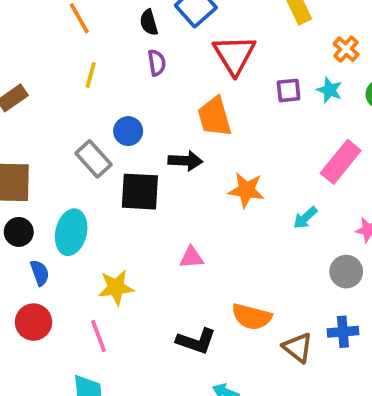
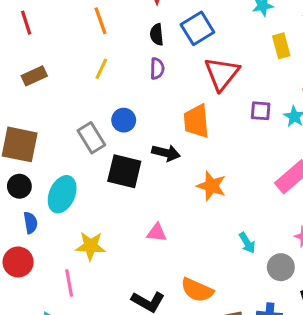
cyan arrow: (305, 218) -> (247, 243), moved, turned -90

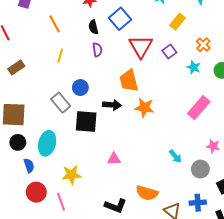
yellow rectangle: (281, 46) -> (178, 22), turned 63
purple square: (261, 111) -> (169, 51), moved, turned -32
orange star: (211, 186) -> (144, 108), moved
red circle: (18, 262) -> (36, 192), moved

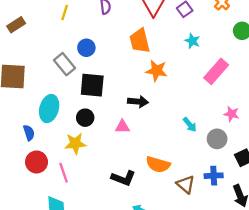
cyan star: (194, 67) -> (192, 41), moved
black arrow: (112, 105) -> (138, 102), moved
black circle: (18, 142) -> (85, 118), moved

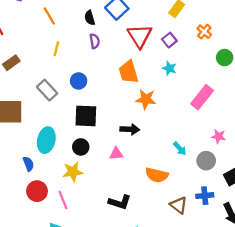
cyan star: (192, 41) -> (169, 68), moved
gray rectangle: (65, 64) -> (47, 90), moved
orange semicircle: (158, 164) -> (157, 175), moved

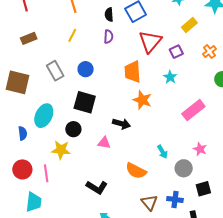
red circle: (37, 191) -> (22, 169), moved

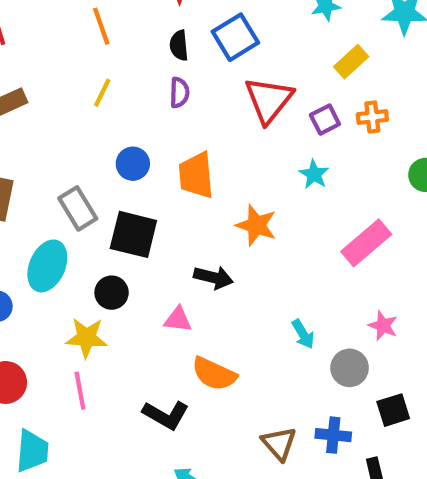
orange cross: (209, 52) -> (372, 117), moved, turned 32
gray rectangle: (55, 71) -> (78, 208), moved
orange trapezoid: (133, 72) -> (196, 175), moved
orange semicircle: (136, 171) -> (214, 374), moved
pink line: (46, 173) -> (80, 391), moved

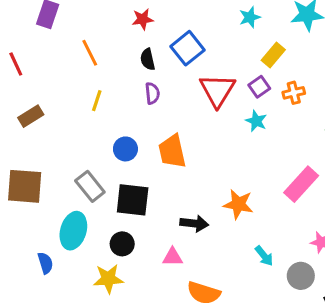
purple square: (325, 120) -> (259, 87), moved
cyan star: (314, 174) -> (256, 121), moved
orange star: (256, 225) -> (238, 204), moved

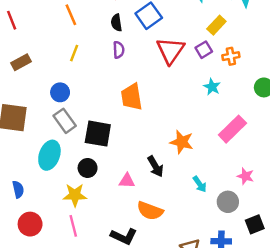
cyan star: (256, 121) -> (212, 87), moved
blue circle: (125, 149) -> (60, 92), moved
black arrow: (194, 223) -> (155, 166), moved, turned 50
blue semicircle: (45, 263) -> (18, 189), moved

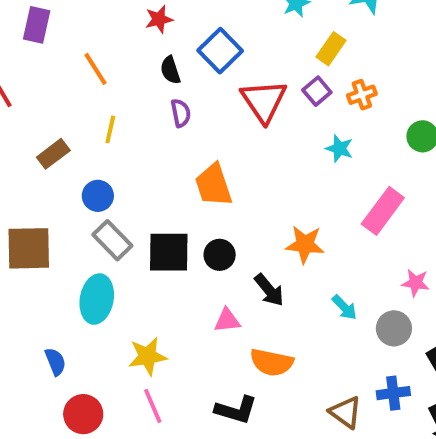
brown rectangle: (21, 62) -> (53, 154), moved
black circle: (88, 168) -> (220, 255), moved

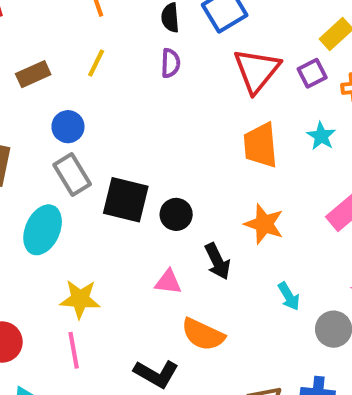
orange trapezoid: (213, 185) -> (261, 145), moved

